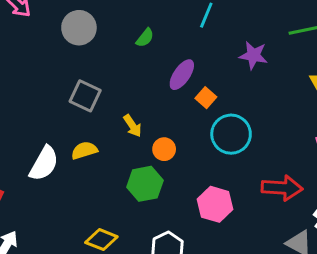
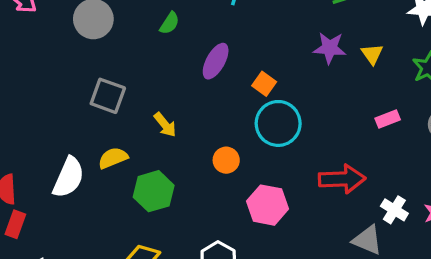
purple star: (253, 55) -> (330, 48), moved
orange square: (206, 98) -> (264, 84), moved
orange circle: (164, 149) -> (226, 160), moved
green hexagon: (145, 184) -> (154, 191), moved

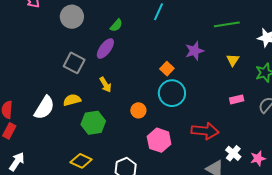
purple star: (330, 48) -> (194, 51), moved, turned -30
purple ellipse: (216, 61) -> (105, 49), moved

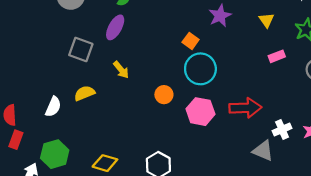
pink rectangle: (237, 99) -> (277, 56), moved
white semicircle: (44, 108) -> (53, 107), size x0.7
green hexagon: (93, 123) -> (55, 154), moved
pink hexagon: (159, 140) -> (200, 112), moved
white cross: (233, 153) -> (282, 129), turned 35

